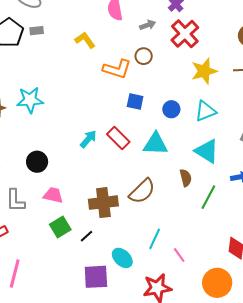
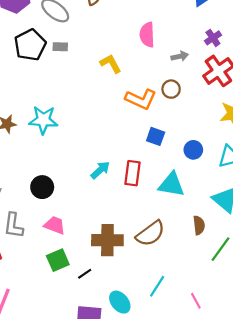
red rectangle: (118, 138) -> (132, 173), turned 45
pink line: (179, 255) -> (196, 301), moved

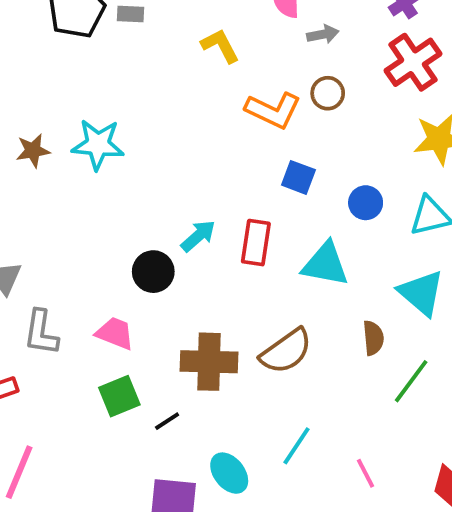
gray arrow: (180, 56) -> (323, 34), moved
black circle: (42, 187) -> (153, 272), moved

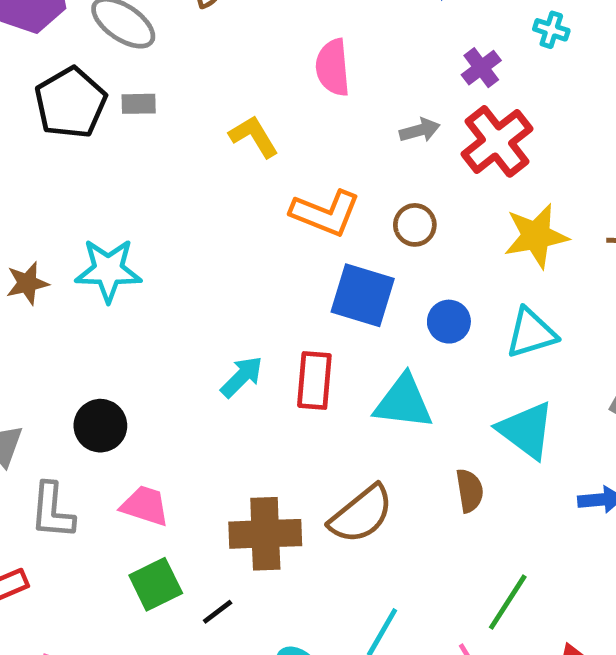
gray arrow: (323, 34) -> (420, 130), moved
brown circle: (328, 93) -> (415, 225), moved
blue square: (298, 177) -> (363, 295), size x1.5
black circle: (153, 272) -> (100, 426), moved
green line: (411, 381) -> (508, 602), moved

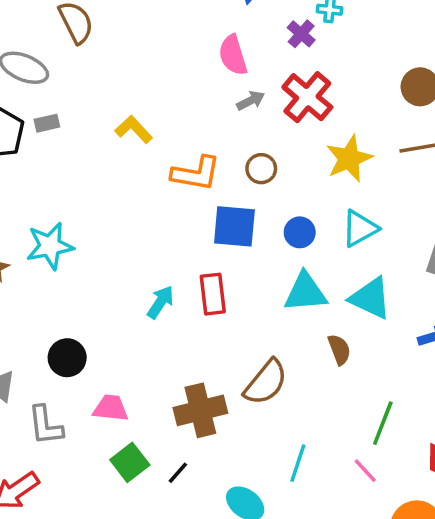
pink semicircle: (333, 67) -> (233, 55), moved
purple cross: (481, 68) -> (301, 34), moved
cyan triangle: (403, 402) -> (305, 292), moved

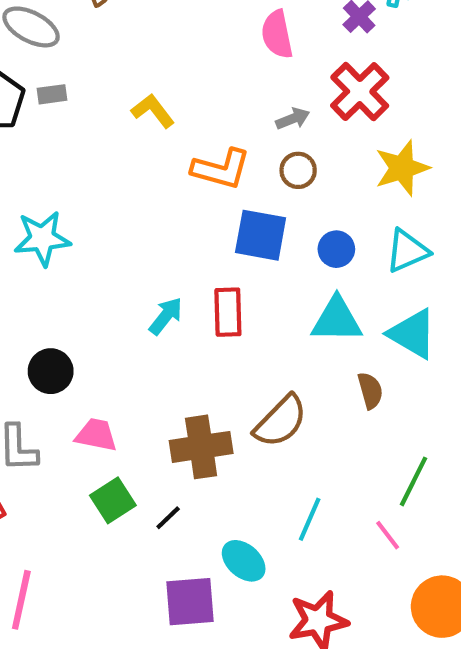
gray arrow: (251, 101) -> (293, 119), moved

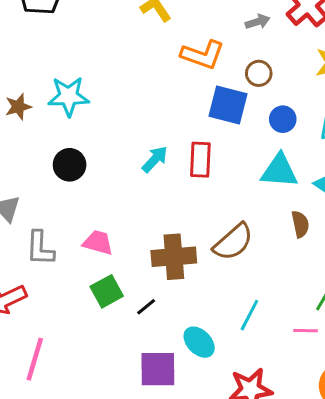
brown circle: (298, 170) -> (259, 73), moved
black circle: (51, 371) -> (70, 165), moved
pink line: (388, 535) -> (306, 331), turned -55

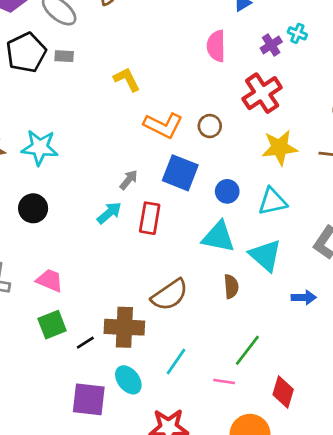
gray arrow: (258, 22) -> (129, 180), moved, turned -40
brown circle: (259, 73) -> (210, 126), moved
brown cross: (174, 257) -> (124, 327), moved

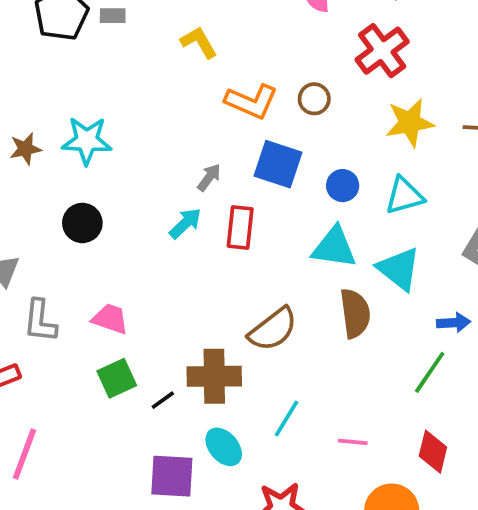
brown semicircle: (231, 286) -> (355, 313), size x1.5
green line: (247, 350) -> (430, 372), moved

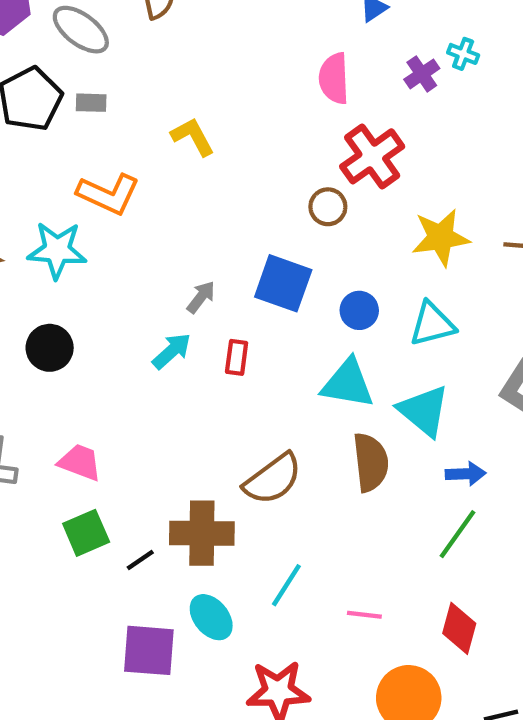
red cross: (382, 51) -> (372, 156), moved
orange L-shape: (251, 101) -> (108, 194), moved
red rectangle: (240, 227) -> (237, 357), size x0.7
blue arrow: (454, 323) -> (466, 474), moved

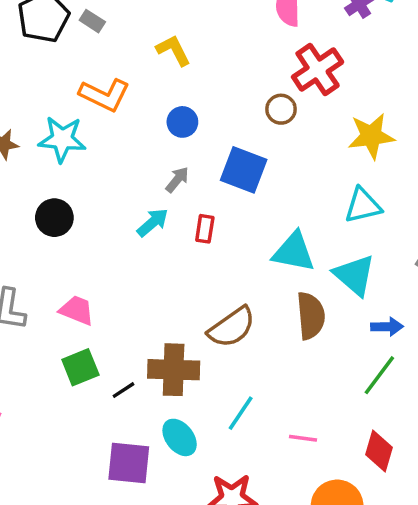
gray rectangle: (91, 103) -> (92, 21), turned 30
blue circle: (359, 310) -> (182, 122), moved

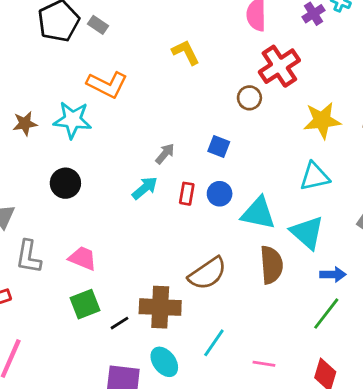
yellow L-shape: (173, 50) -> (186, 52), moved
blue circle: (182, 122) -> (220, 194), moved
blue square: (244, 170) -> (219, 147), size x0.6

